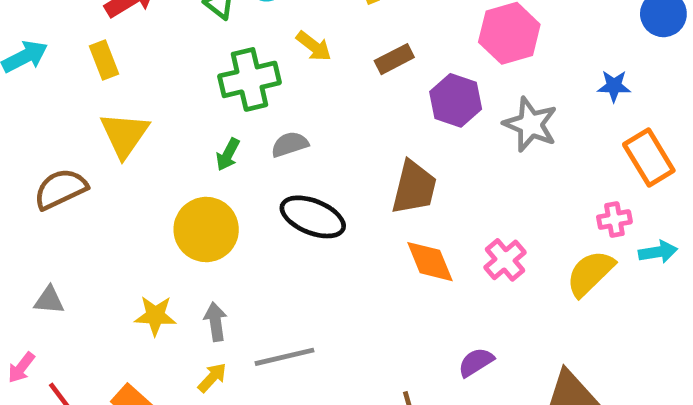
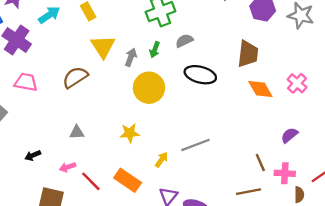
gray arrow: (216, 322) -> (131, 57), moved, turned 36
pink arrow: (21, 368) -> (67, 167), turned 42

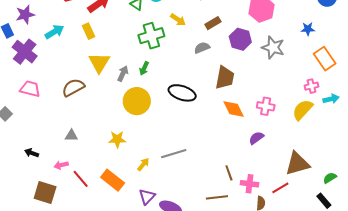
gray semicircle: (184, 41) -> (202, 48), moved
pink cross: (297, 83) -> (266, 106), turned -36
purple semicircle: (289, 135) -> (256, 138), moved
black arrow: (33, 155) -> (32, 153), turned 40

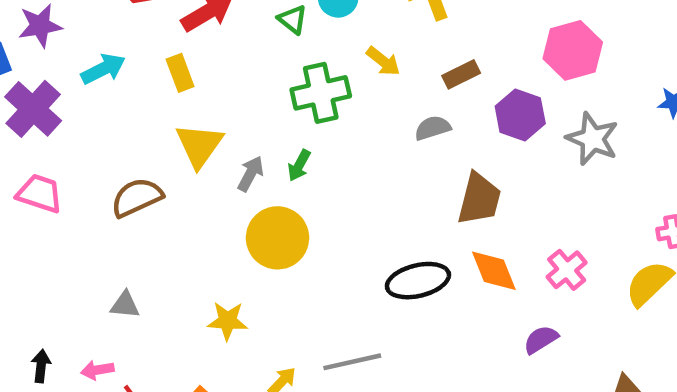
black ellipse: (182, 93) -> (418, 281), moved, turned -36
pink cross: (266, 106) -> (567, 270), turned 36
black arrow: (32, 153) -> (41, 366), moved, turned 72

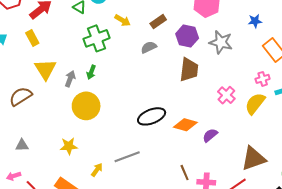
brown trapezoid: (479, 199) -> (189, 70), moved
pink cross: (567, 270) -> (226, 95), moved
orange diamond: (494, 271) -> (185, 125), moved, turned -45

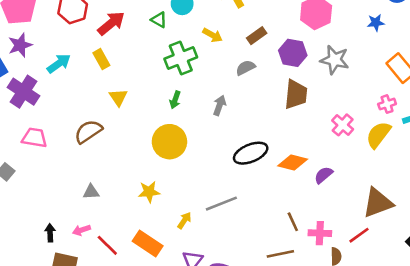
blue star: (255, 21) -> (376, 23), moved
yellow triangle: (45, 69) -> (118, 97), size x0.7
gray arrow: (70, 79) -> (219, 105), moved

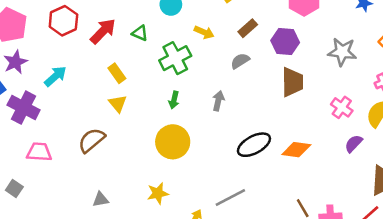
green triangle: (159, 20) -> (140, 33), moved
yellow rectangle: (101, 59) -> (117, 73), moved
gray star: (335, 60) -> (342, 52), moved
purple semicircle: (323, 175) -> (354, 144), moved

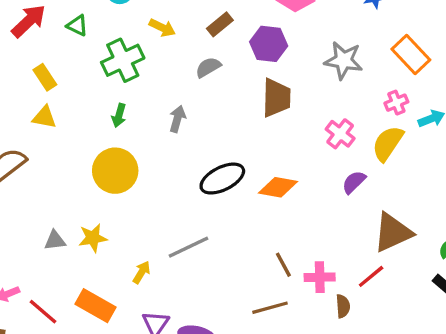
yellow triangle: (118, 103) -> (44, 117), turned -42
gray triangle: (101, 199) -> (55, 240), moved

